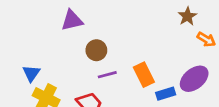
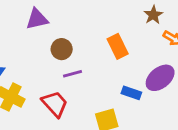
orange rectangle: (144, 75) -> (118, 46), moved
blue rectangle: (166, 94) -> (131, 93), turned 36

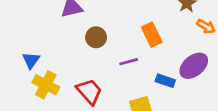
purple line: (73, 74) -> (129, 62), moved

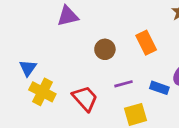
brown circle: (96, 37) -> (105, 49), moved
purple line: (129, 62) -> (124, 84), moved

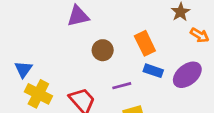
purple triangle: (68, 16) -> (78, 16), moved
blue rectangle: (159, 88) -> (153, 71), moved

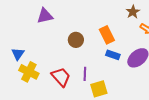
purple triangle: (78, 16) -> (45, 16), moved
purple line: (122, 86) -> (85, 74), moved, turned -72

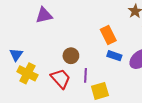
brown circle: (76, 40) -> (71, 56), moved

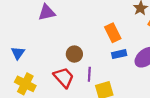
blue rectangle: (114, 56) -> (119, 54), turned -32
yellow cross: (27, 73) -> (25, 84), moved

